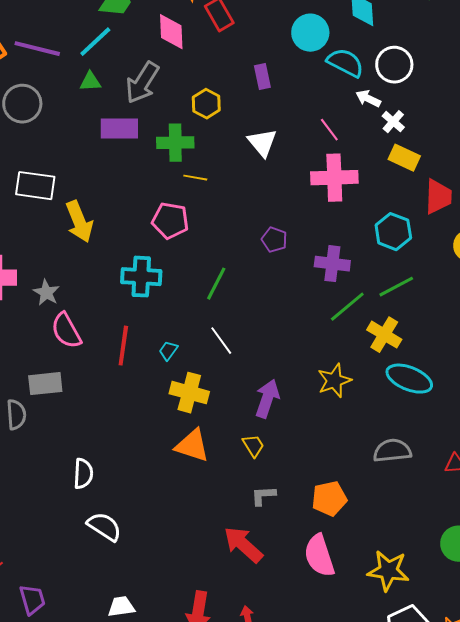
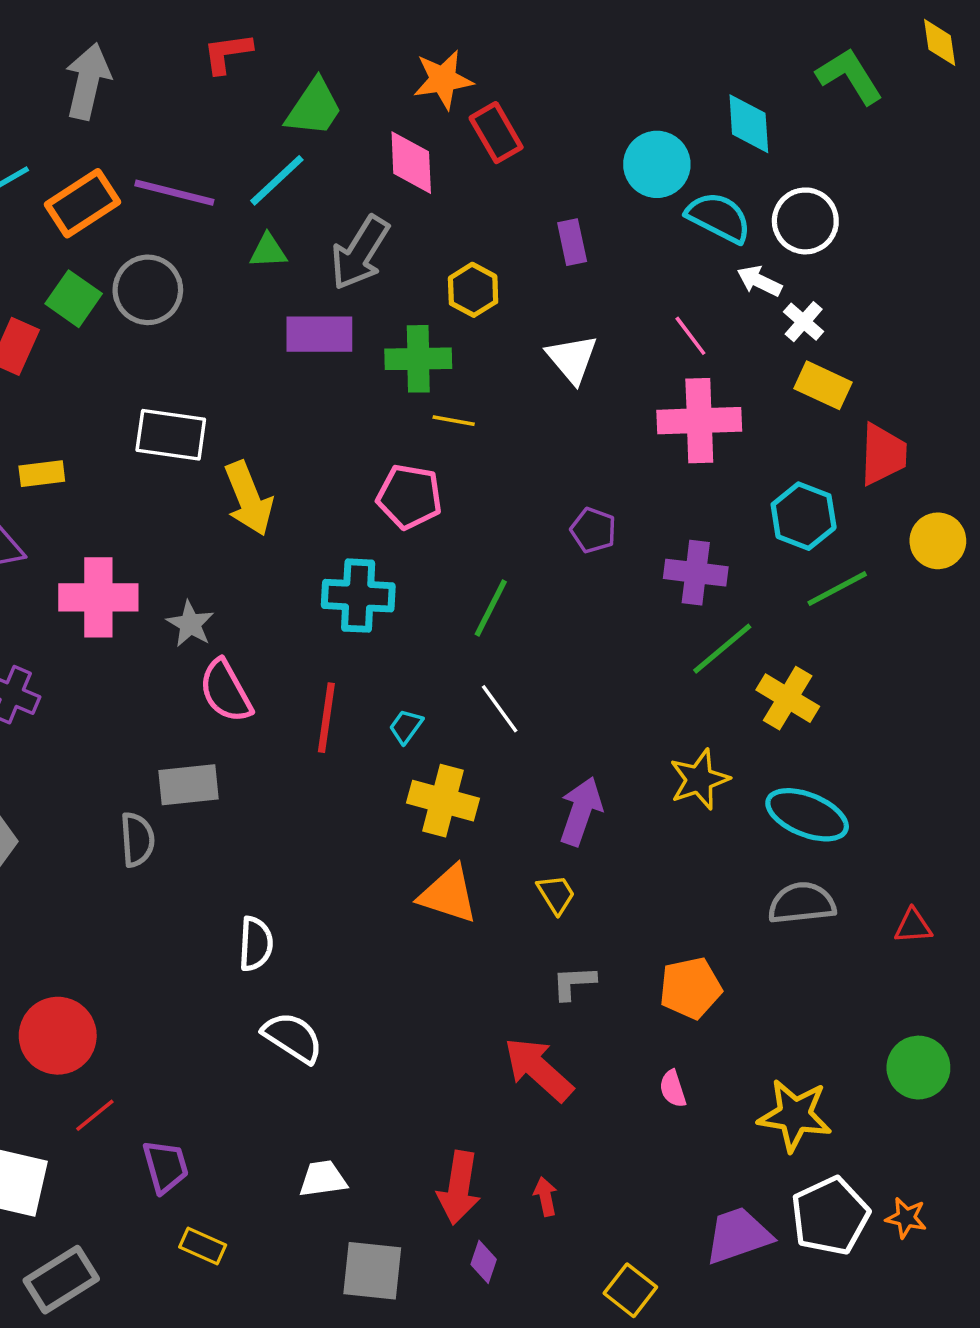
green line: (396, 287) -> (837, 589), moved
cyan ellipse: (409, 379) -> (807, 815), moved
pink semicircle: (319, 556) -> (673, 1089), size x0.5

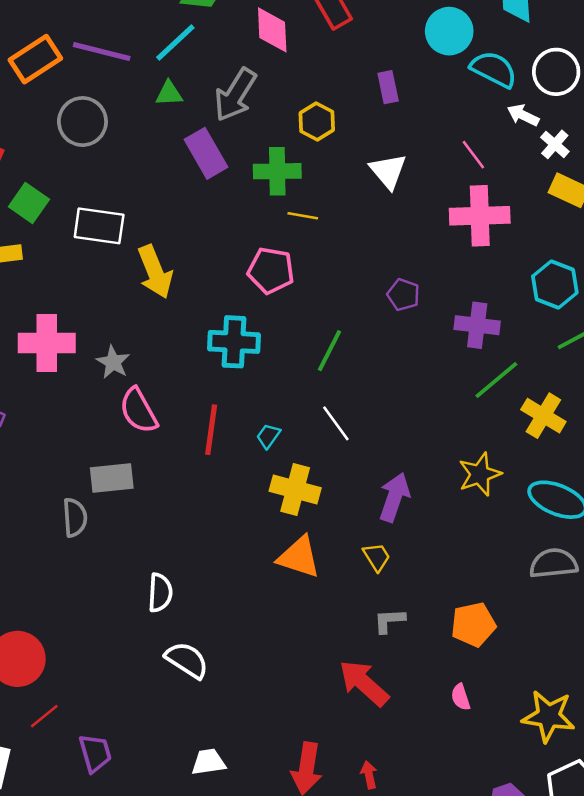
green square: (74, 299) -> (29, 203), moved
purple rectangle: (319, 334) -> (206, 153), turned 60

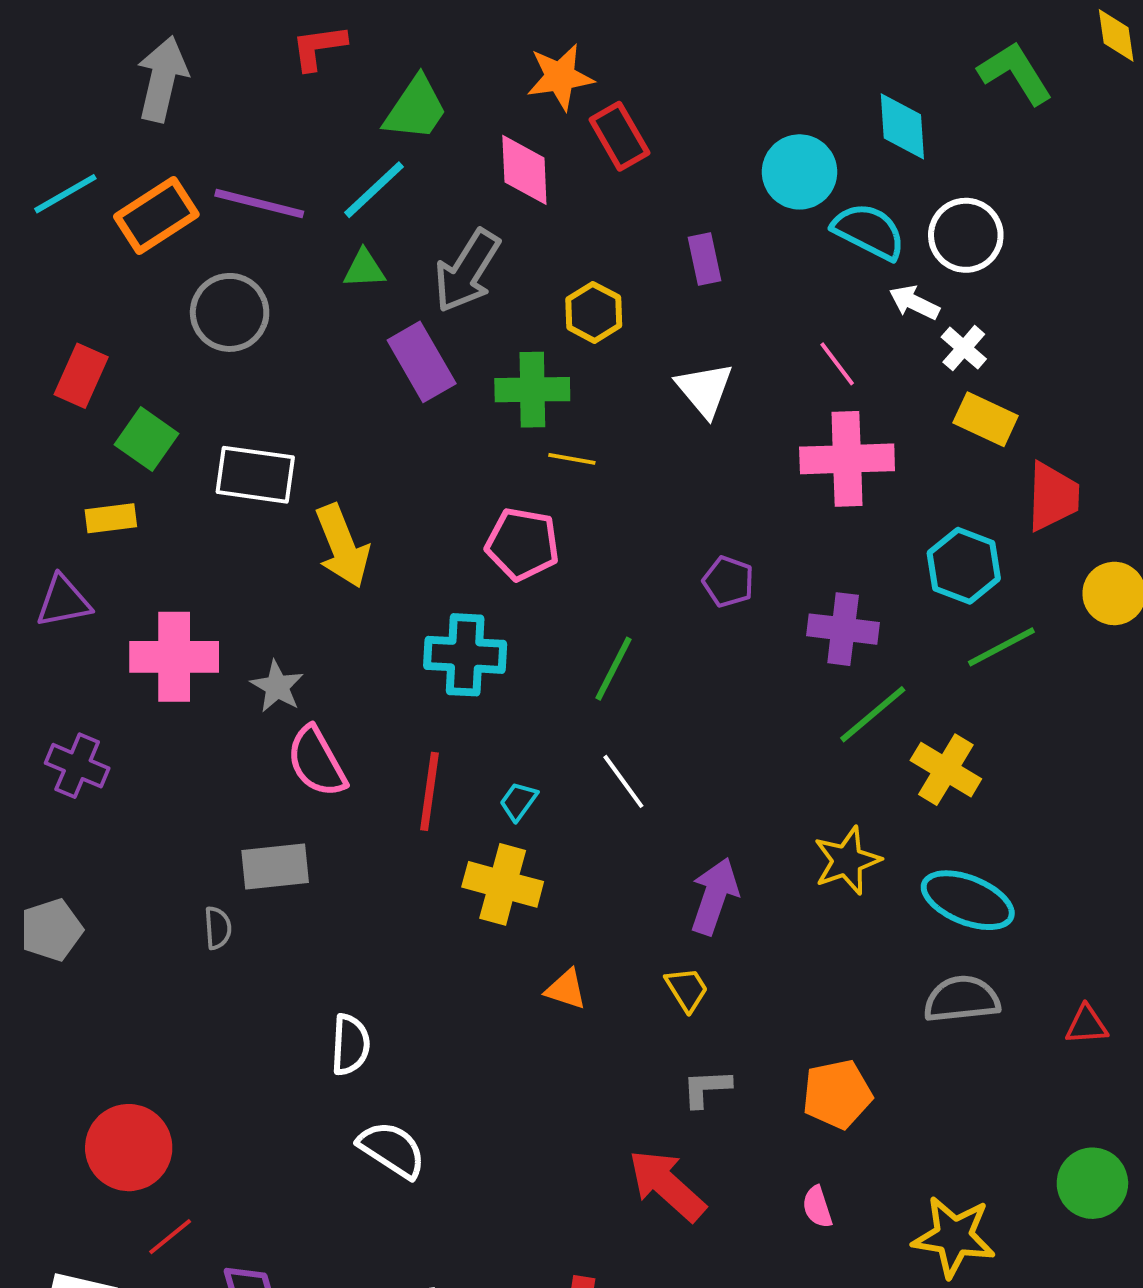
yellow cross: (295, 489) -> (503, 884), moved
gray semicircle: (75, 518) -> (218, 928), size x0.7
orange triangle: (299, 557) -> (566, 989), size x0.6

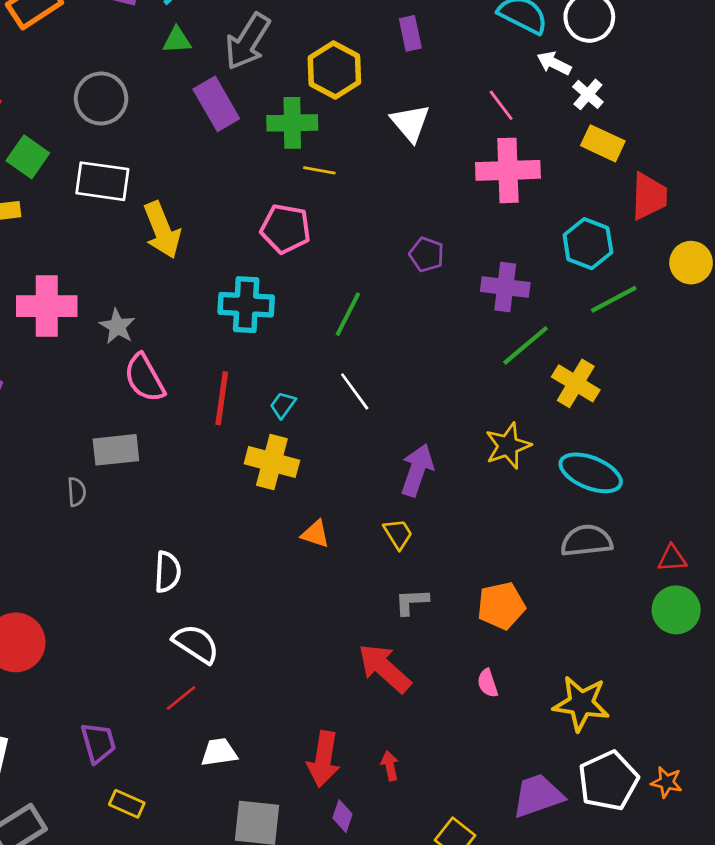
gray circle: (230, 312) -> (101, 98), moved
yellow hexagon: (594, 312) -> (334, 70), size x1.4
green circle: (1092, 1183) -> (676, 610), moved
red line: (170, 1237) -> (181, 698), moved

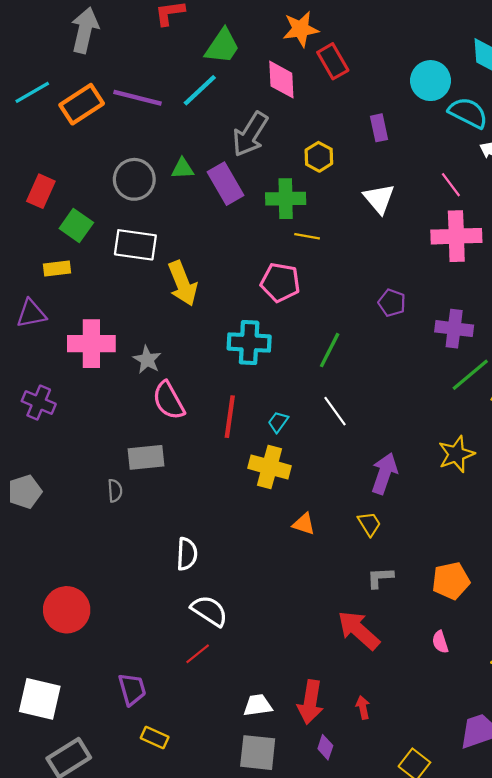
green triangle: (177, 40) -> (183, 169), moved
yellow hexagon: (334, 70) -> (319, 157), size x0.7
white trapezoid: (219, 752) -> (258, 705), moved

